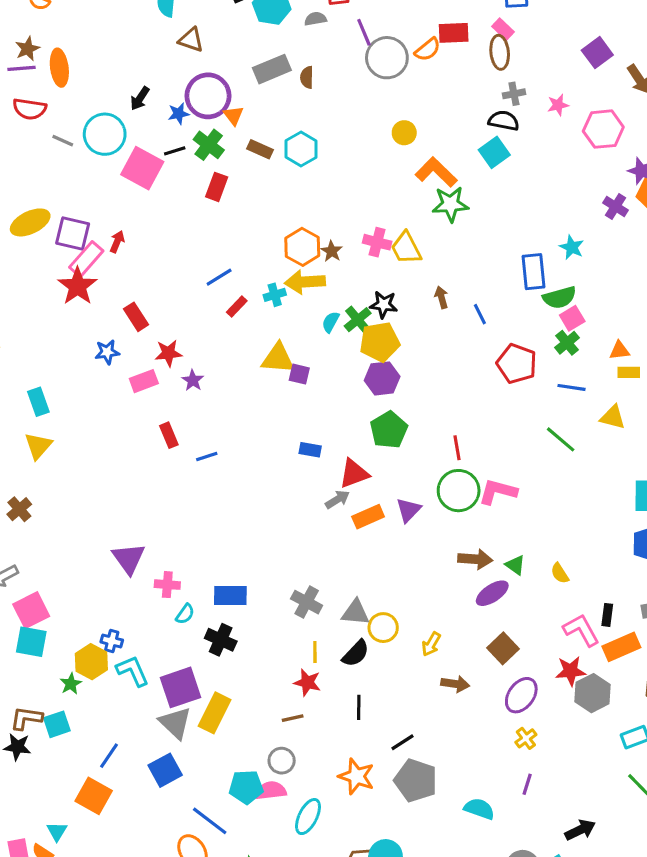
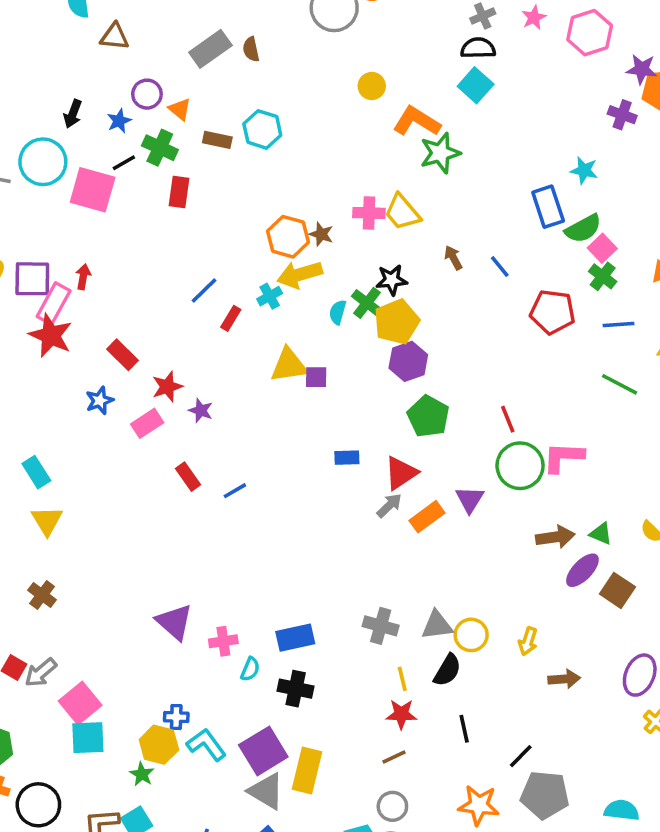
purple circle: (208, 96) -> (147, 94), size x0.6
brown square: (503, 648) -> (617, 590), moved

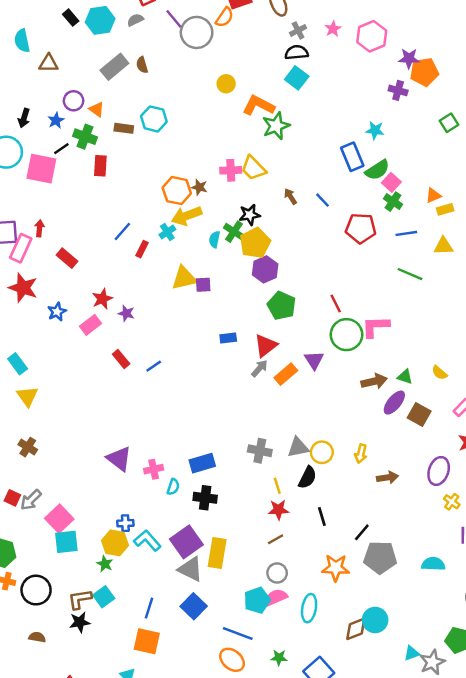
red star: (51, 336) -> (23, 288), moved
red rectangle: (123, 355) -> (67, 258), moved

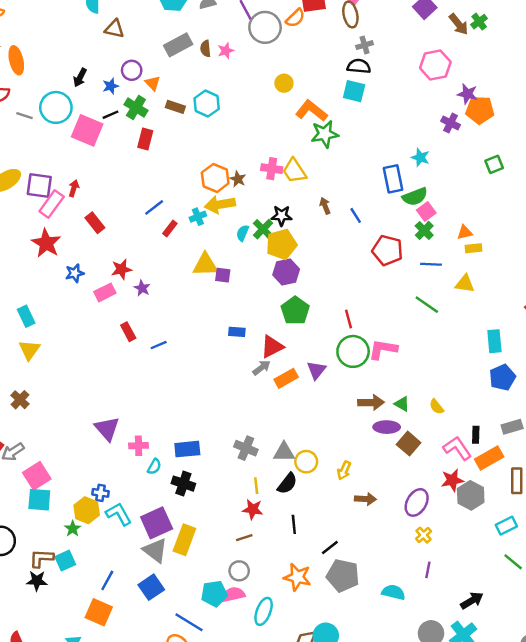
pink star: (333, 29) -> (226, 51), moved
cyan square: (297, 78) -> (354, 91), turned -35
purple ellipse: (394, 403) -> (387, 427), turned 40

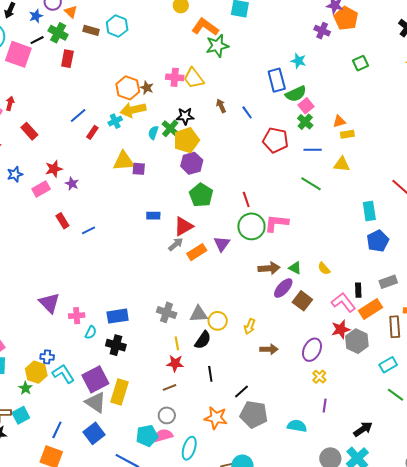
orange pentagon: (480, 110) -> (346, 18), turned 30
purple ellipse: (387, 427) -> (283, 288), turned -45

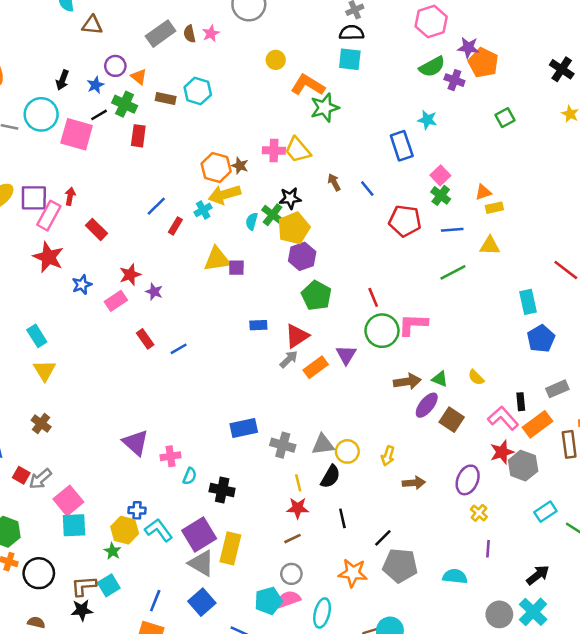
green semicircle: (296, 94) -> (432, 67), moved
green line: (311, 184) -> (453, 272), turned -55
blue rectangle: (118, 316) -> (244, 428), moved
cyan rectangle: (388, 365) -> (545, 512), moved

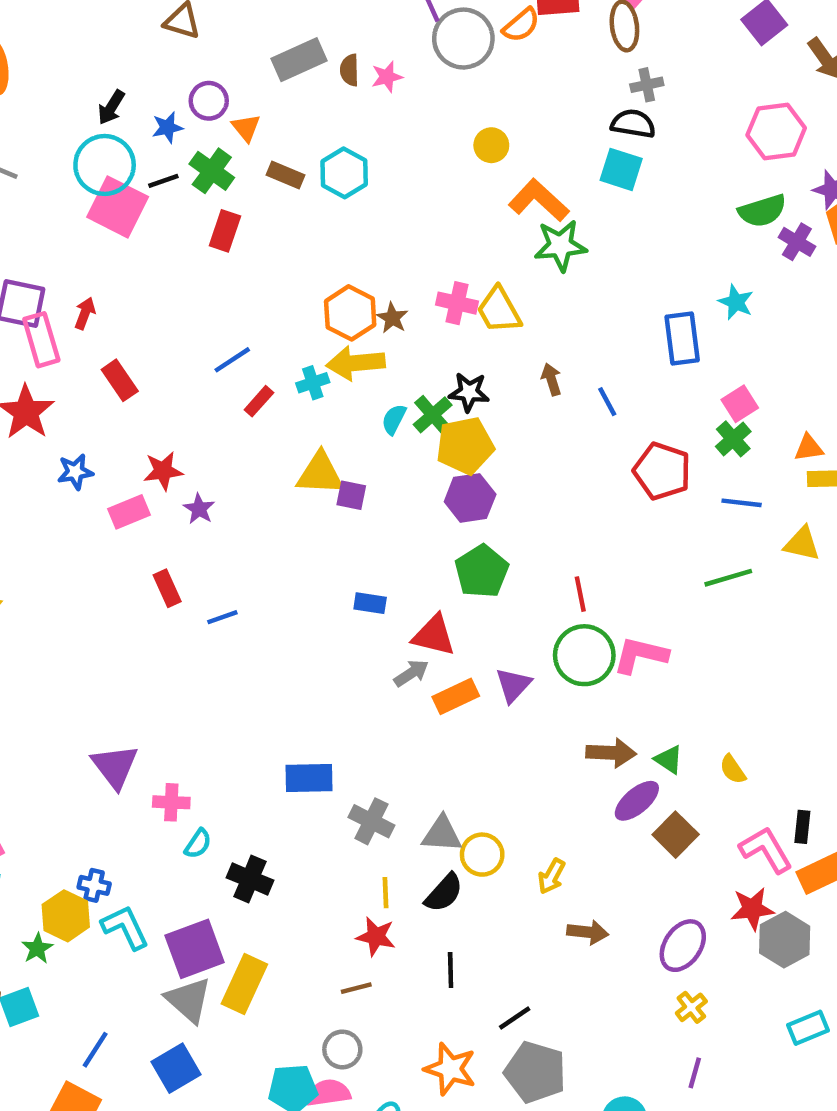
cyan circle: (41, 114) -> (105, 165), moved
pink rectangle: (49, 216) -> (41, 340), turned -56
red triangle: (297, 336) -> (434, 635), turned 36

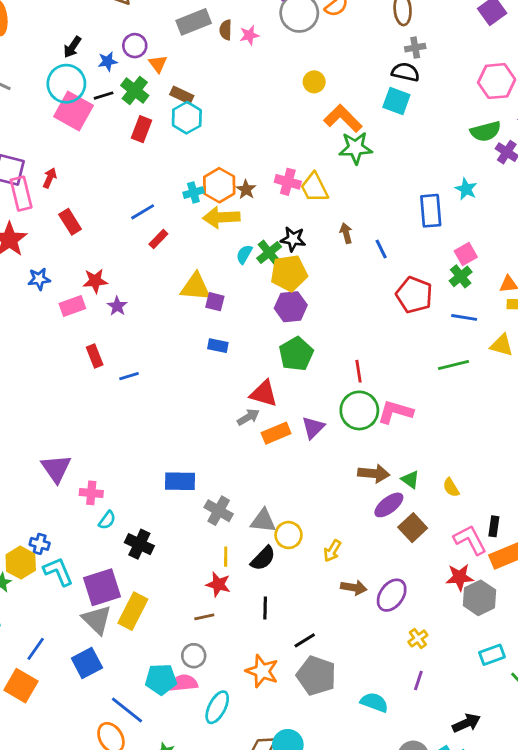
cyan hexagon: (344, 173) -> (187, 118), moved
cyan cross: (313, 383) -> (193, 193), moved
blue rectangle: (370, 603) -> (218, 346), moved
purple ellipse: (683, 946) -> (392, 595), moved

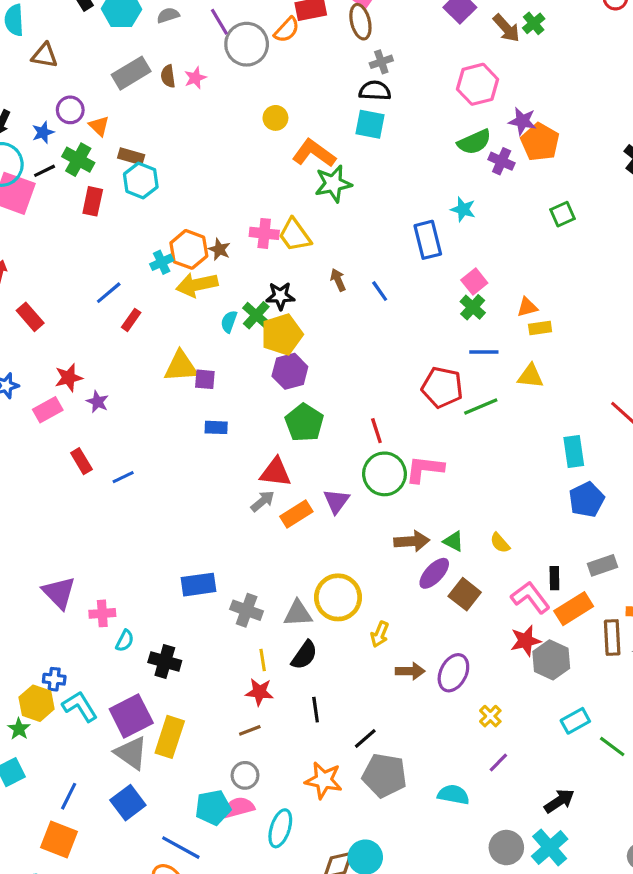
red pentagon: (414, 295) -> (442, 387), moved
yellow circle: (288, 535) -> (338, 597), moved, size x1.5
purple line: (418, 680) -> (498, 763), turned 36

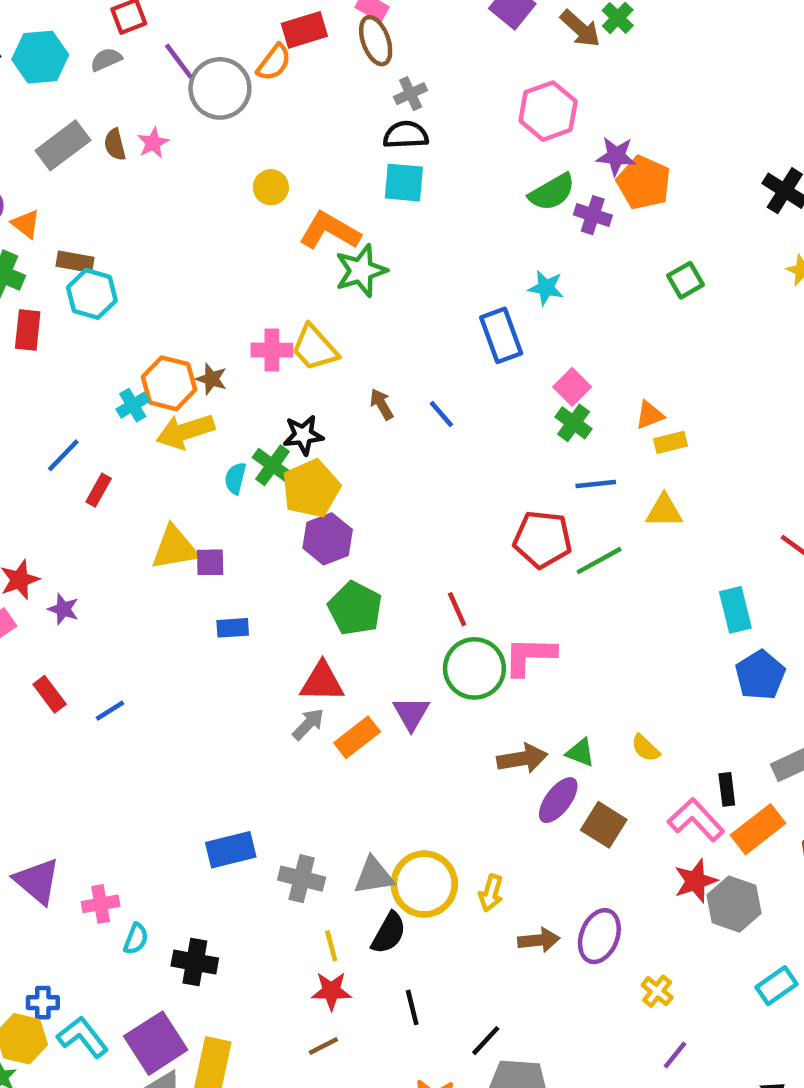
yellow circle: (338, 597) -> (424, 884), moved

